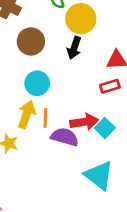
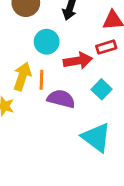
cyan circle: (37, 83) -> (47, 42), moved
red arrow: (84, 122) -> (78, 61), moved

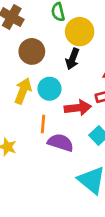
yellow arrow: (22, 76) -> (23, 91), moved

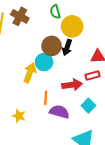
brown circle: (32, 51) -> (52, 46), moved
cyan circle: (49, 89) -> (44, 62), moved

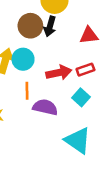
cyan circle: (44, 62) -> (23, 59), moved
red rectangle: (93, 75) -> (85, 70), moved

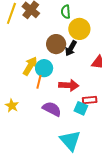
red rectangle: (85, 70) -> (90, 100), moved
orange line: (27, 91) -> (39, 82), moved
cyan square: (81, 97) -> (81, 108), turned -32

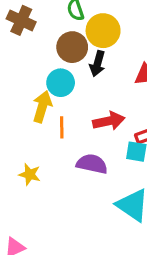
brown circle: (56, 44) -> (72, 47), moved
cyan circle: (44, 68) -> (61, 83), moved

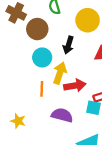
yellow circle: (103, 31) -> (88, 20), moved
brown circle: (72, 47) -> (37, 29), moved
yellow arrow: (42, 107) -> (60, 73), moved

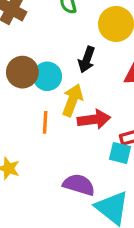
brown circle: (37, 29) -> (22, 72), moved
purple semicircle: (62, 115) -> (79, 185), moved

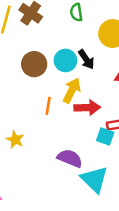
black arrow: (87, 59) -> (86, 59), turned -60
cyan circle: (47, 76) -> (65, 60), moved

